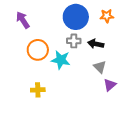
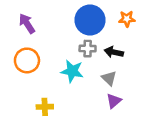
orange circle: (38, 50) -> (27, 60), moved
gray triangle: (100, 67) -> (109, 78), moved
purple triangle: (110, 85) -> (114, 101), moved

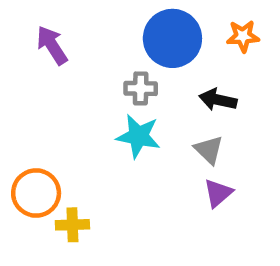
gray cross: (88, 49) -> (141, 88), moved
orange circle: (27, 60) -> (36, 193), moved
yellow cross: (45, 107) -> (72, 225), moved

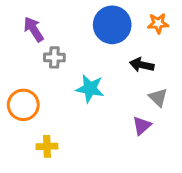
gray cross: (141, 88) -> (54, 57), moved
gray triangle: (209, 150) -> (158, 97), moved
orange circle: (36, 193) -> (23, 105), moved

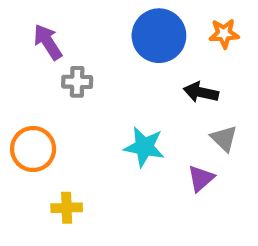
cyan star: (90, 89) -> (144, 147), moved

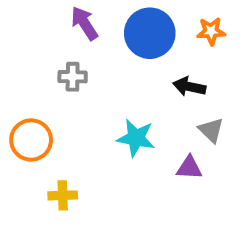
purple arrow: (48, 42) -> (84, 23), moved
purple triangle: (201, 178) -> (189, 168), turned 44

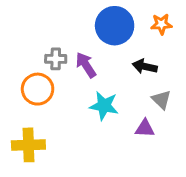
purple arrow: (84, 23) -> (86, 65), moved
orange circle: (31, 140) -> (38, 89), moved
yellow cross: (63, 195) -> (28, 145), moved, size x1.5

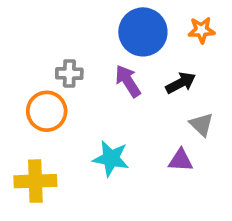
purple arrow: (86, 65) -> (128, 81), moved
black arrow: (145, 66) -> (181, 83), turned 140
cyan star: (104, 106) -> (111, 158), moved

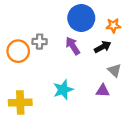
orange star: (201, 30) -> (113, 25), moved
orange circle: (47, 111) -> (18, 51), moved
cyan star: (111, 158) -> (63, 90), turned -30

